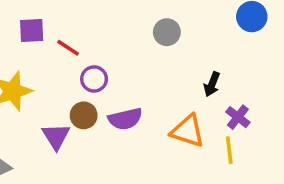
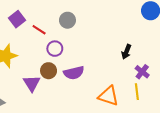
purple square: (32, 30) -> (17, 19), turned -35
gray circle: (167, 32) -> (67, 20), moved
orange triangle: (188, 131) -> (108, 96), moved

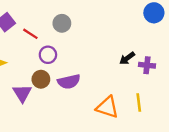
black arrow: (126, 52) -> (127, 58), turned 32
purple cross: (142, 72) -> (147, 65), moved, turned -32

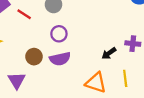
purple circle: (48, 55) -> (59, 34), moved
black arrow: (127, 58) -> (109, 53), moved
purple triangle: (22, 93) -> (17, 80), moved

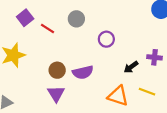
purple circle: (59, 34) -> (106, 39), moved
yellow line: (125, 78) -> (147, 92), turned -63
purple triangle: (17, 80) -> (56, 94), moved

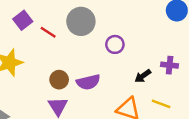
gray circle: (76, 19) -> (81, 21), size x1.5

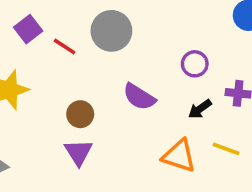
purple circle: (115, 44) -> (195, 64), moved
purple semicircle: (88, 82) -> (139, 97), moved, turned 45

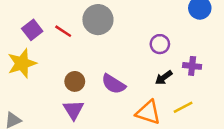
purple square: (28, 29) -> (32, 30), moved
purple semicircle: (139, 97) -> (113, 84), moved
yellow line: (226, 149) -> (183, 107), turned -48

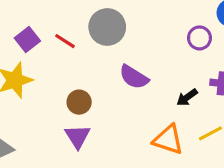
purple circle: (160, 44) -> (199, 38), moved
purple semicircle: (113, 84) -> (134, 77), moved

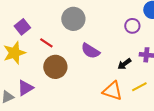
red line: (65, 41) -> (46, 43), moved
brown circle: (79, 102) -> (55, 67), size x1.5
purple triangle: (77, 136) -> (25, 88), moved, turned 30

